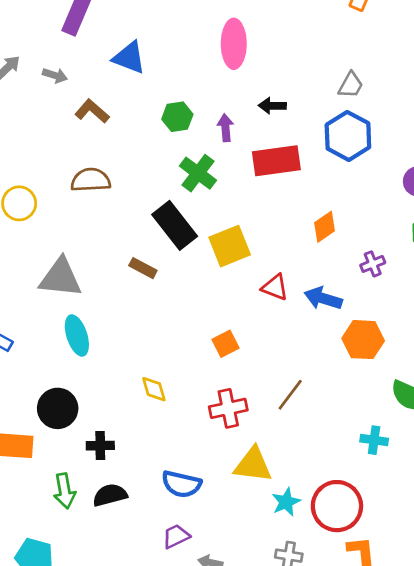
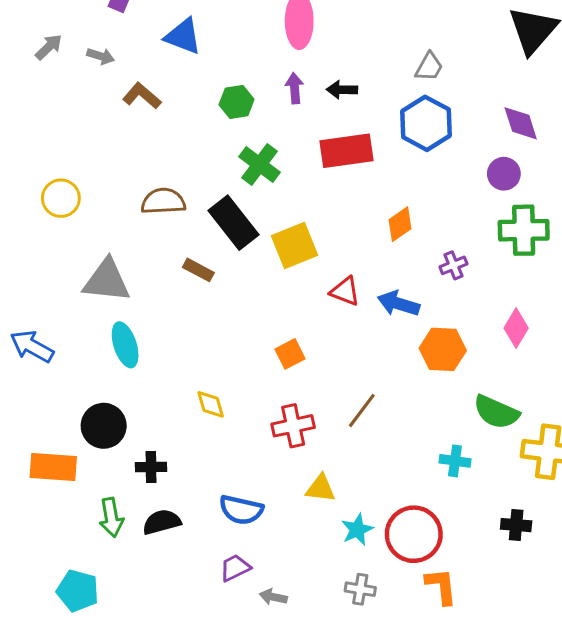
purple arrow: (225, 128) -> (295, 88), moved
brown semicircle: (91, 180) -> (163, 201), moved
yellow triangle: (253, 465) -> (321, 488), size x0.7

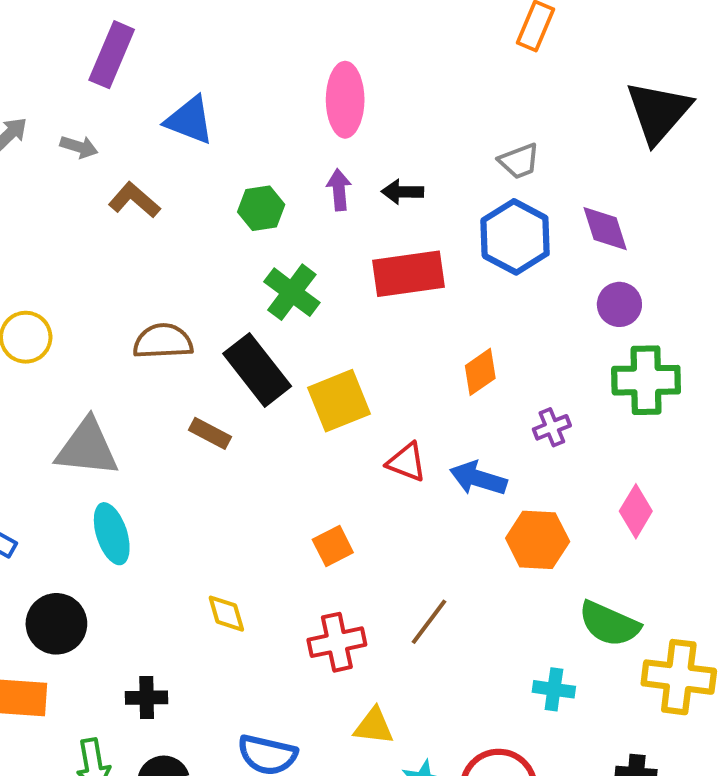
gray trapezoid: (429, 67) -> (519, 161), turned 40
purple diamond: (521, 123) -> (605, 229), moved
black circle: (104, 426) -> (56, 624), moved

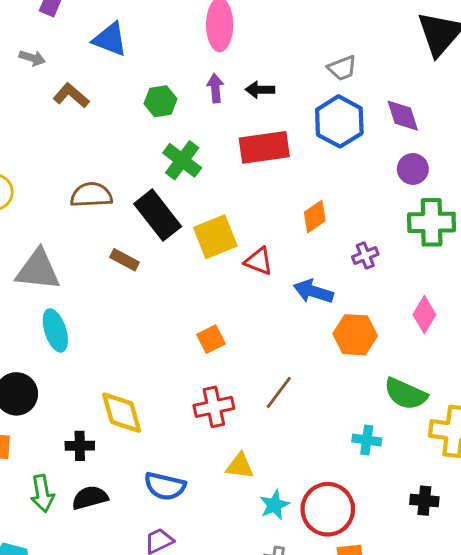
red triangle: (407, 462) -> (259, 261), moved
yellow diamond: (226, 614) -> (122, 413), moved, size x1.6

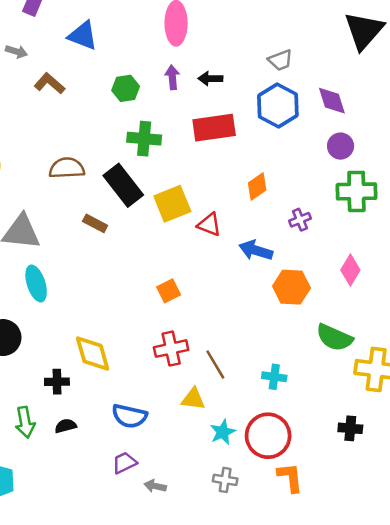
green cross: (182, 160) -> (144, 139), turned -32
brown line: (279, 392) -> (215, 365), moved, turned -68
cyan cross: (367, 440) -> (274, 377), moved
black semicircle: (90, 498) -> (66, 426), size x0.7

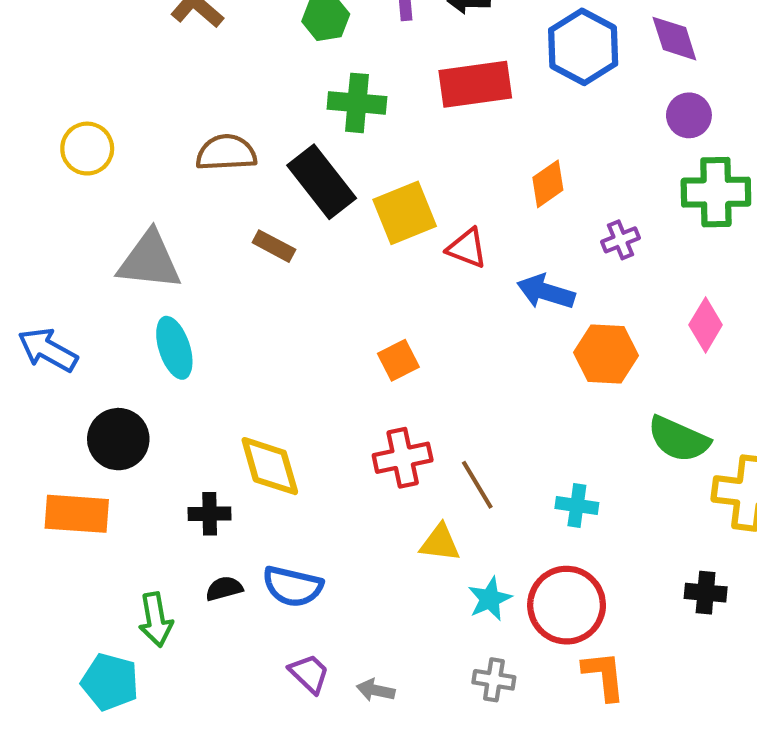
blue semicircle: (129, 416) -> (293, 586), moved
green arrow: (25, 422) -> (156, 620), moved
purple trapezoid: (124, 463) -> (309, 674), moved, turned 70

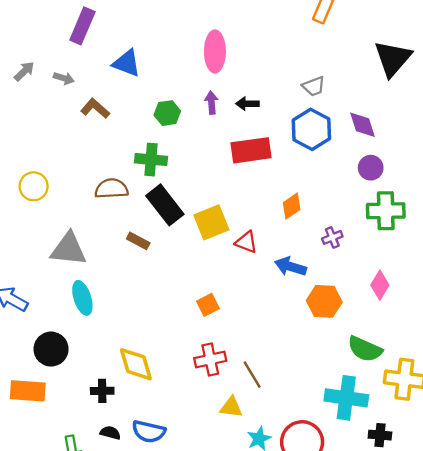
green cross: (357, 103) -> (151, 160), moved
cyan cross: (577, 505) -> (346, 398), moved, size x1.8
black semicircle: (224, 589) -> (110, 433), turned 30

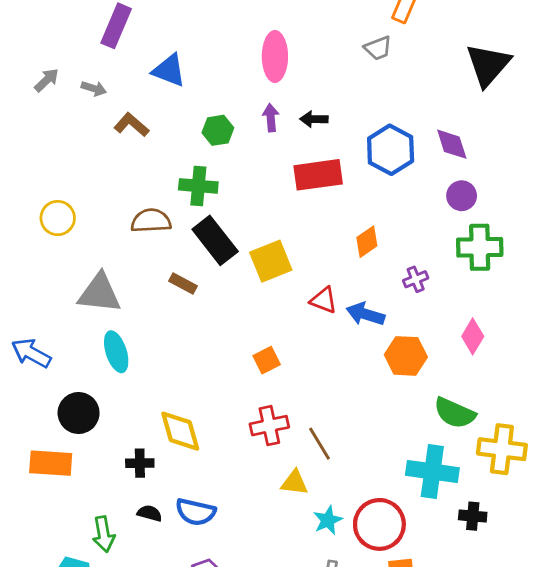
gray trapezoid: (314, 86) -> (378, 48), moved
red triangle: (246, 242) -> (324, 300), moved

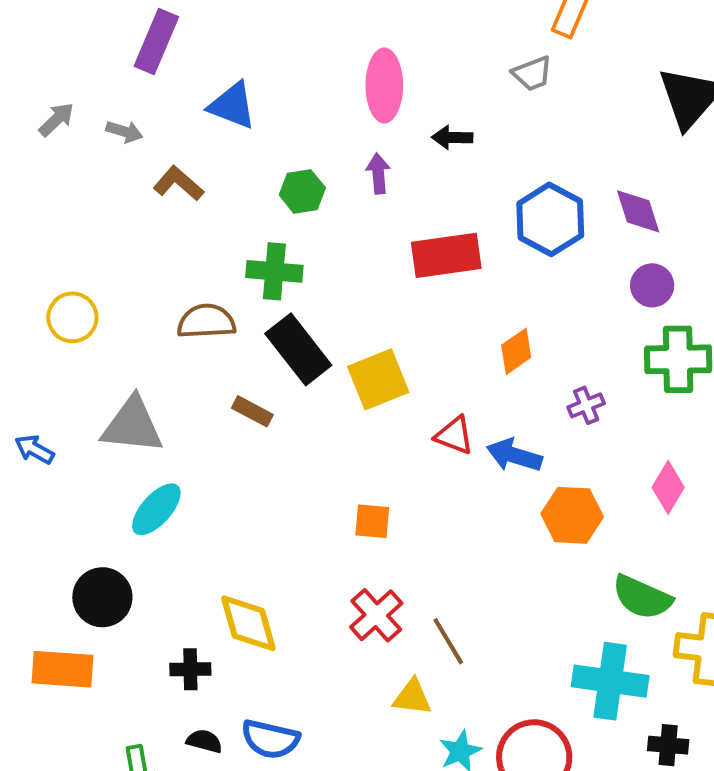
black arrow: (314, 119) -> (452, 137), moved
cyan ellipse: (116, 352) -> (156, 509), turned 60
blue arrow: (31, 353) -> (34, 449), moved, size x0.7
orange square: (267, 360) -> (372, 521), turned 32
red cross: (269, 426) -> (376, 615), turned -30

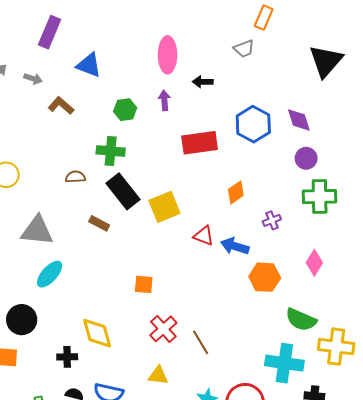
brown semicircle: (206, 321) -> (75, 177), size x0.7
orange square: (372, 521) -> (144, 284), moved
yellow triangle: (412, 697) -> (158, 375), moved

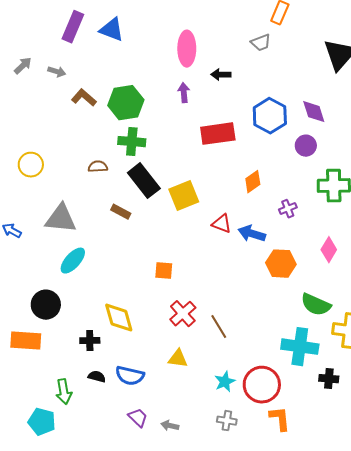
blue triangle: (89, 65) -> (112, 30), moved
green hexagon: (125, 110) -> (126, 103), moved, size x1.6
purple circle: (306, 158) -> (306, 146), moved

